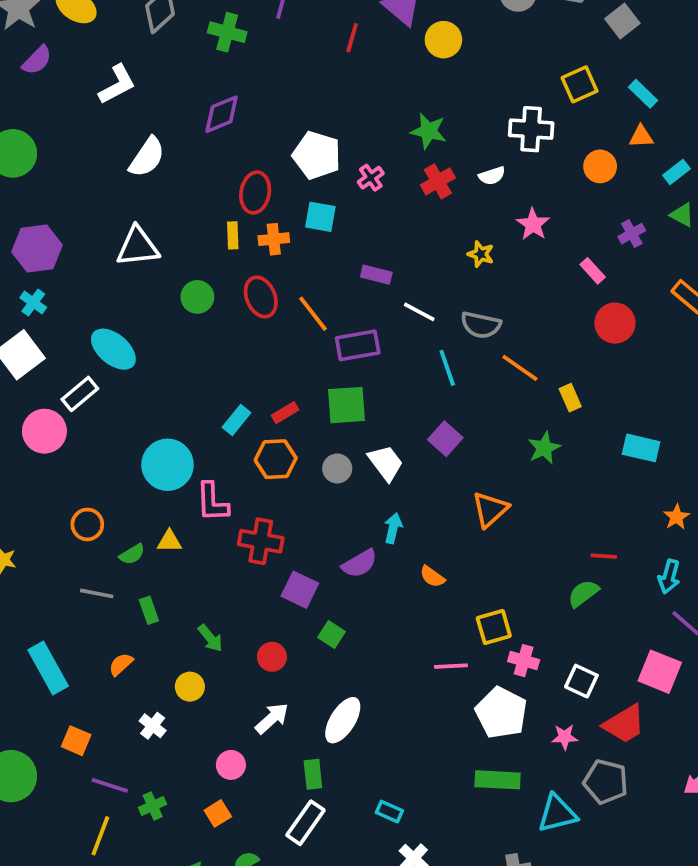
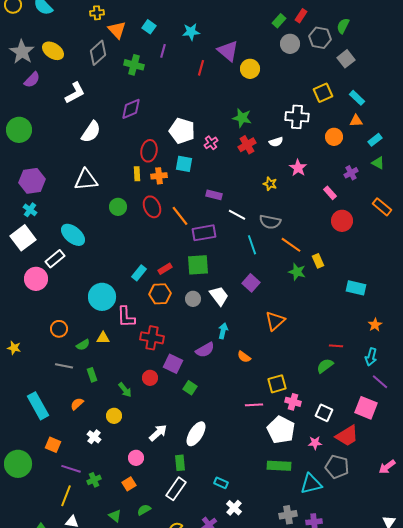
green star: (544, 448) -> (297, 272), moved, turned -30
red circle: (272, 657) -> (150, 378), moved

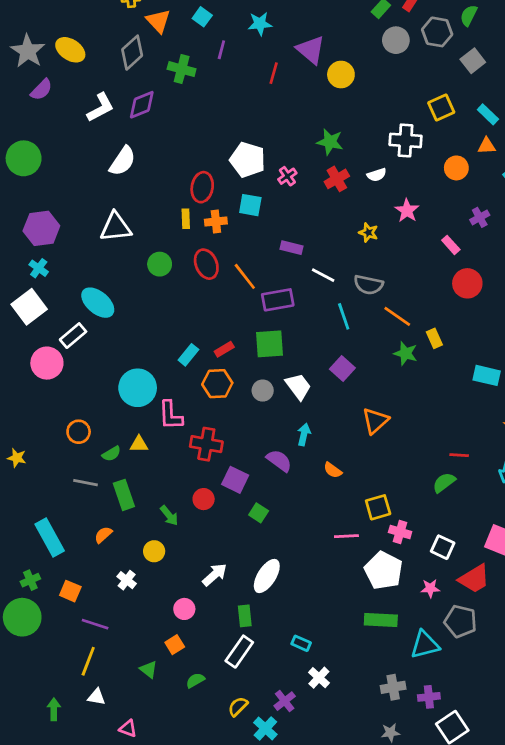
purple diamond: (131, 109) -> (142, 105), moved
purple semicircle: (205, 350) -> (279, 461), turned -114
green rectangle: (92, 375) -> (124, 495), size x1.5
green cross: (94, 480) -> (30, 580), moved
green triangle: (115, 516) -> (149, 669), moved

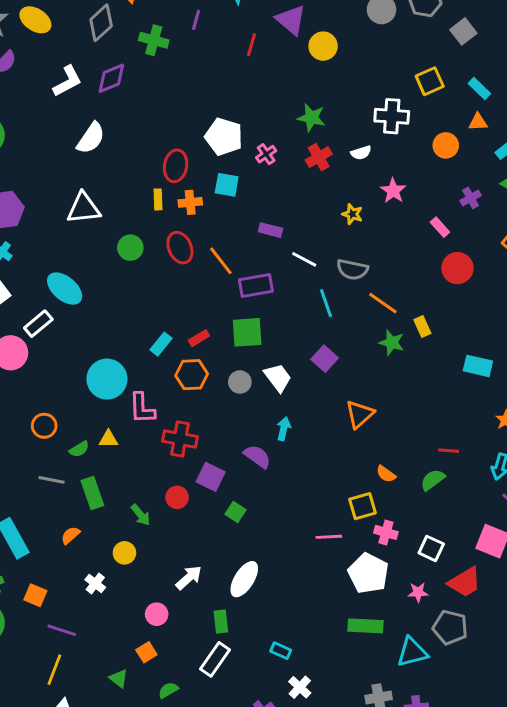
orange semicircle: (333, 470) -> (386, 474), moved

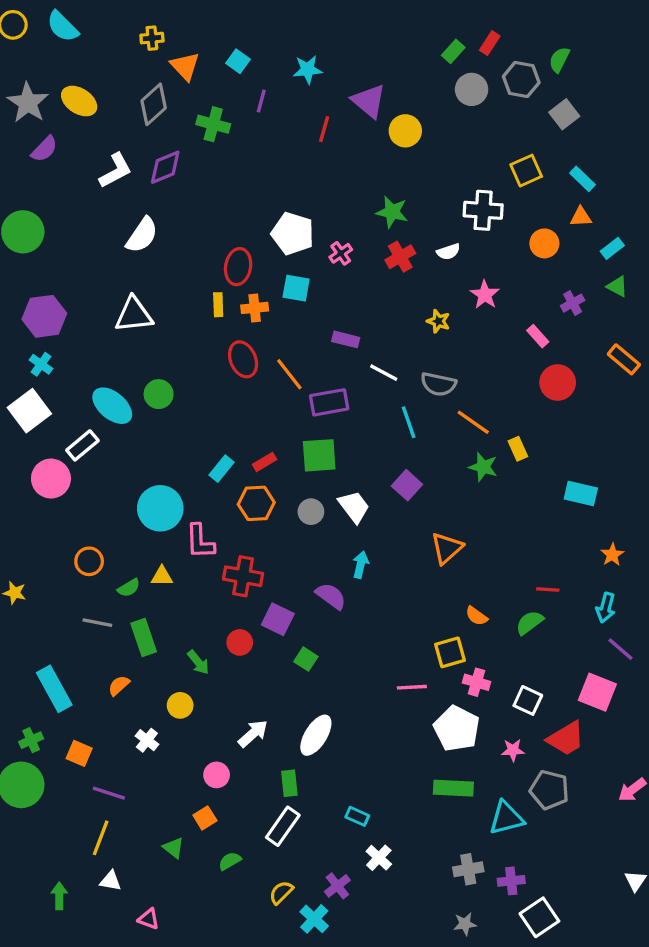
green circle: (130, 248) -> (159, 394), moved

